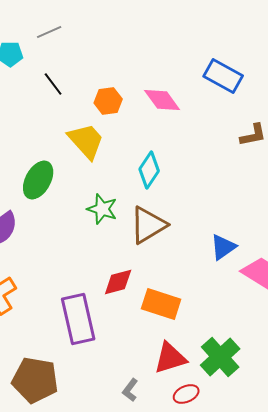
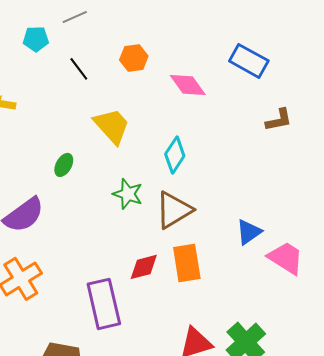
orange hexagon: (108, 101) -> (134, 58), moved
green ellipse: (38, 180) -> (64, 165), size x0.6
orange rectangle: (161, 304) -> (187, 263), moved, turned 63

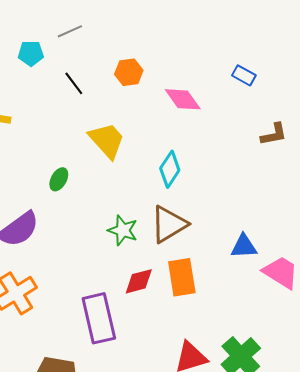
blue rectangle: (249, 61) -> (244, 75), size x0.6
green star: (128, 194) -> (123, 230), moved
blue triangle: (249, 232) -> (244, 246), turned 32

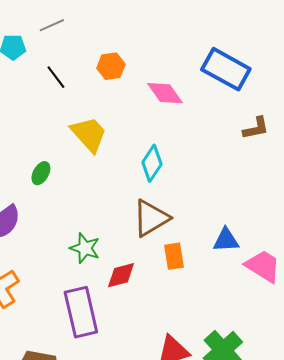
blue rectangle: (244, 75) -> (226, 69), size x2.0
green star: (123, 230) -> (85, 248), moved
orange rectangle: (182, 277) -> (174, 256), moved, size x0.7

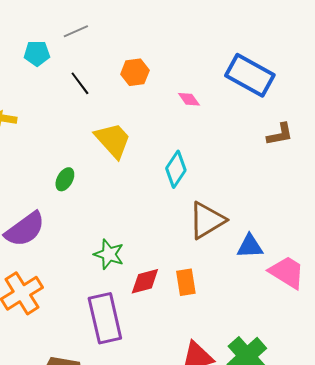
pink diamond: (165, 93) -> (189, 99), size x0.6
brown triangle: (151, 218) -> (207, 220), moved
orange rectangle: (174, 256) -> (186, 282), moved

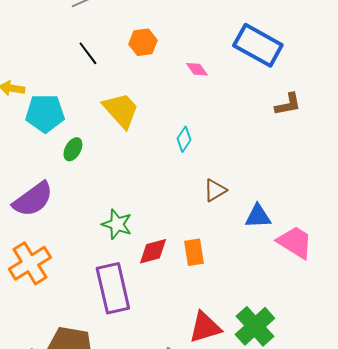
cyan pentagon: (37, 53) -> (45, 113), moved, size x1.5
cyan diamond: (176, 169) -> (184, 139), size x0.7
brown triangle: (207, 220) -> (215, 190), size x0.6

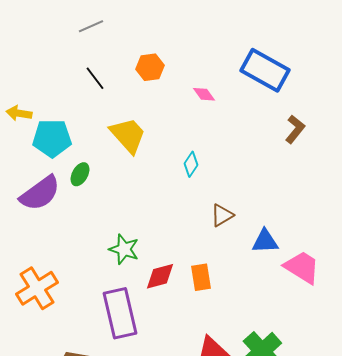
brown L-shape: (288, 104) -> (295, 129), turned -40
purple semicircle: (33, 199) -> (40, 193), moved

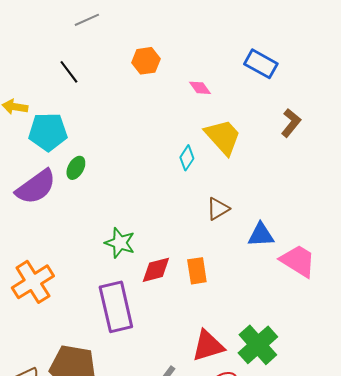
blue rectangle: (265, 70) -> (261, 64), size x0.7
black line: (95, 78) -> (69, 72), moved
yellow trapezoid: (128, 135) -> (223, 137), moved

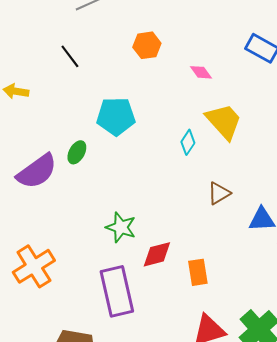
cyan pentagon: (48, 132) -> (116, 116), moved
orange rectangle: (197, 271) -> (198, 272), moved

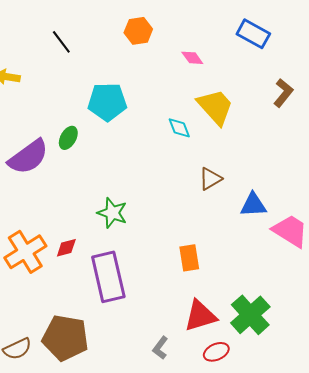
cyan diamond: (188, 142) -> (179, 128), turned -55
red diamond: (157, 254) -> (66, 248), moved, size x0.7

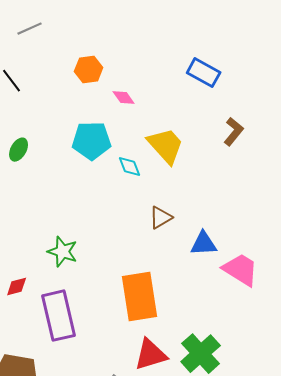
pink diamond: (192, 58) -> (124, 98), moved
cyan pentagon: (107, 102) -> (92, 141), moved
green ellipse: (68, 138) -> (19, 150), moved
orange rectangle: (189, 258) -> (140, 297), size x1.8

